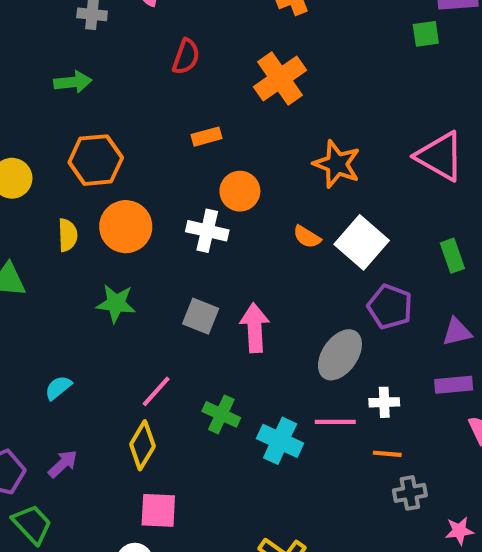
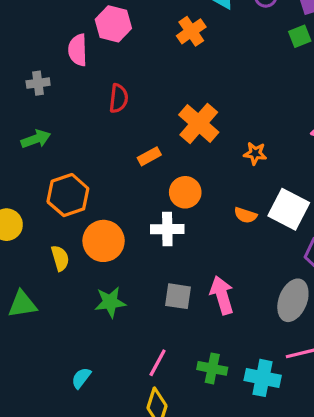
orange cross: (280, 78) -> (199, 123), moved
orange star: (337, 164) -> (255, 153), size x0.6

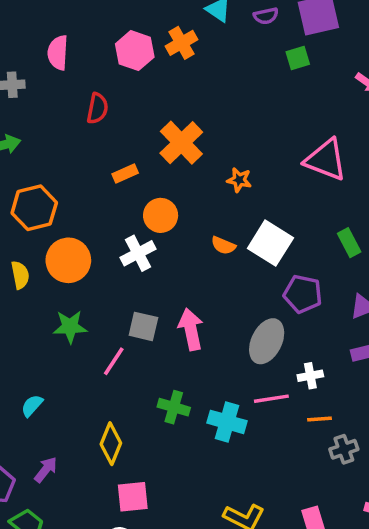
pink hexagon: (113, 24) -> (135, 51), moved
white cross: (167, 229) -> (138, 253), turned -32
pink line: (158, 363) -> (114, 361), moved

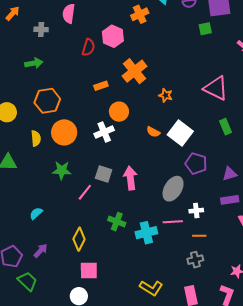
pink hexagon: (135, 51) -> (113, 36), moved
green rectangle: (349, 243) -> (225, 127), moved
cyan cross: (227, 422) -> (146, 233), turned -35
gray cross: (344, 449) -> (195, 260), moved

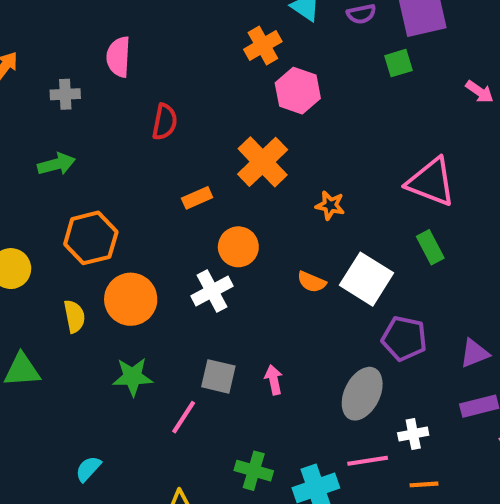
pink hexagon: (113, 36) -> (298, 91), moved
green rectangle: (225, 127) -> (430, 247), moved
pink arrow: (130, 178) -> (274, 380), size x0.6

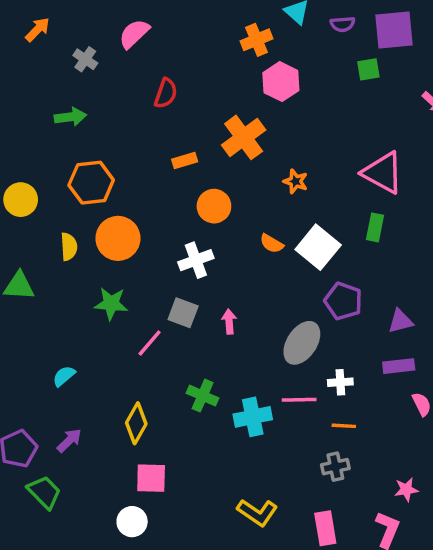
pink semicircle: (118, 57) -> (134, 34), turned 36
gray cross: (65, 94) -> (85, 59), turned 30
green rectangle: (430, 247) -> (375, 227), turned 32
white cross: (212, 291) -> (196, 260), moved

